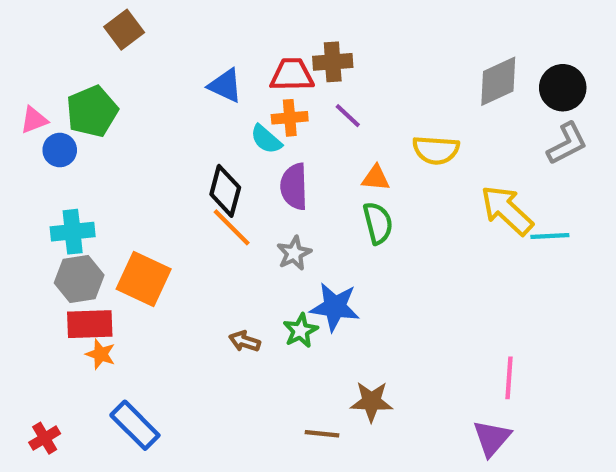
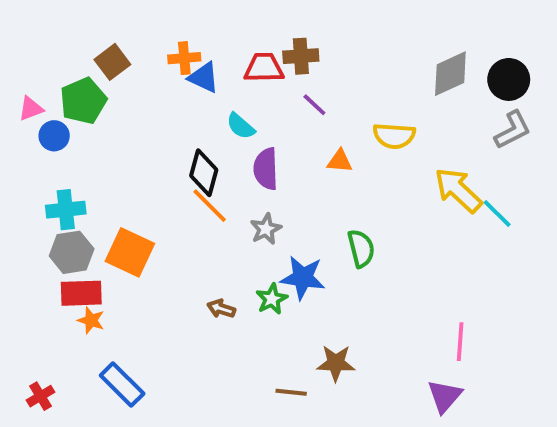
brown square: (124, 30) -> (112, 62), moved
orange cross: (290, 118) -> (184, 58), moved
green semicircle: (378, 223) -> (361, 248), moved
cyan line: (550, 236) -> (497, 214), turned 48

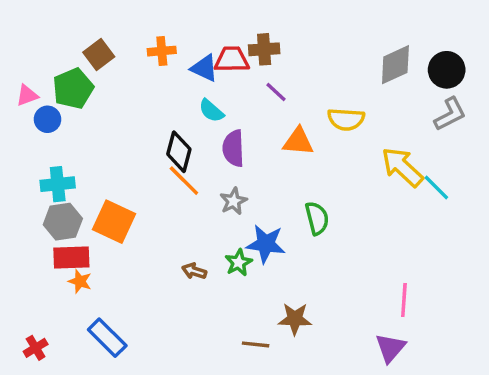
blue triangle: (204, 78) -> (204, 68), moved
orange triangle: (340, 161) -> (298, 141), size x1.4

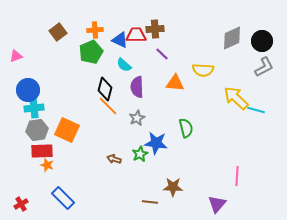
green pentagon: (73, 89) -> (91, 52), moved
blue circle: (47, 119) -> (28, 90), moved, size x1.5
cyan line: (436, 188) -> (256, 110), turned -30
purple triangle: (390, 348) -> (217, 204), moved

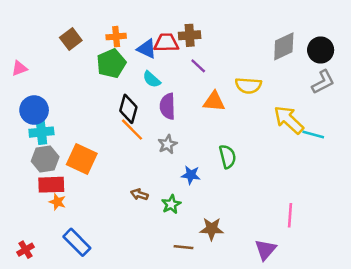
blue star: (156, 143) -> (191, 175), size x0.7
green star: (140, 154) -> (171, 204), moved

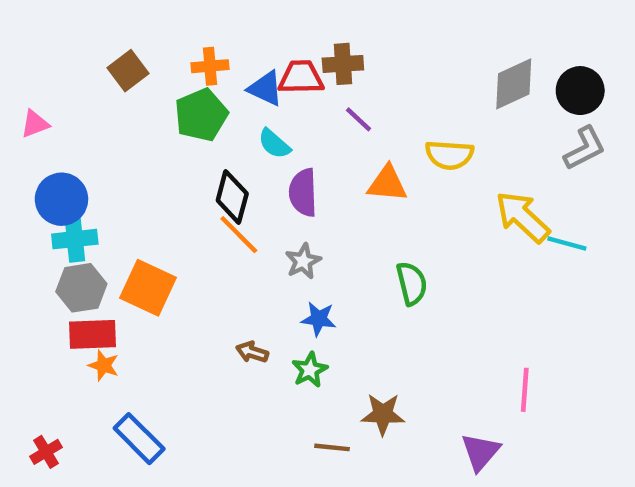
blue star: (191, 175) -> (319, 319), moved

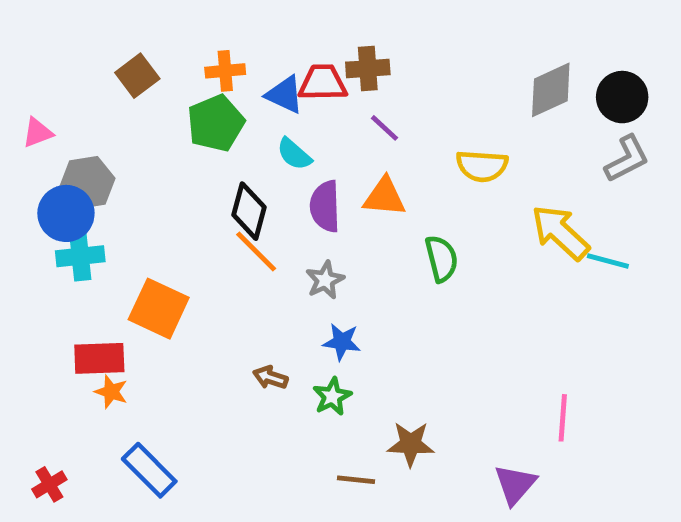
orange triangle: (387, 184) -> (384, 197), moved
green semicircle: (412, 283) -> (442, 259), moved
gray hexagon: (81, 288) -> (87, 183), moved

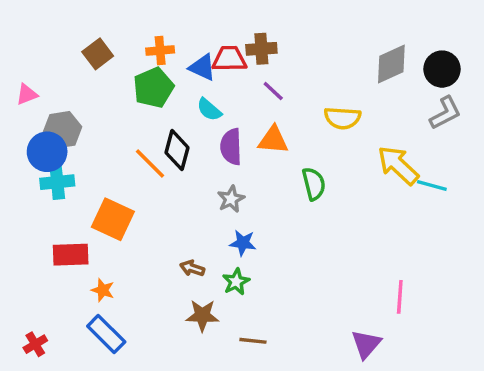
orange line: (256, 251) -> (150, 164), moved
orange star: (111, 392) -> (103, 290), moved
brown star: (411, 444) -> (202, 315), moved

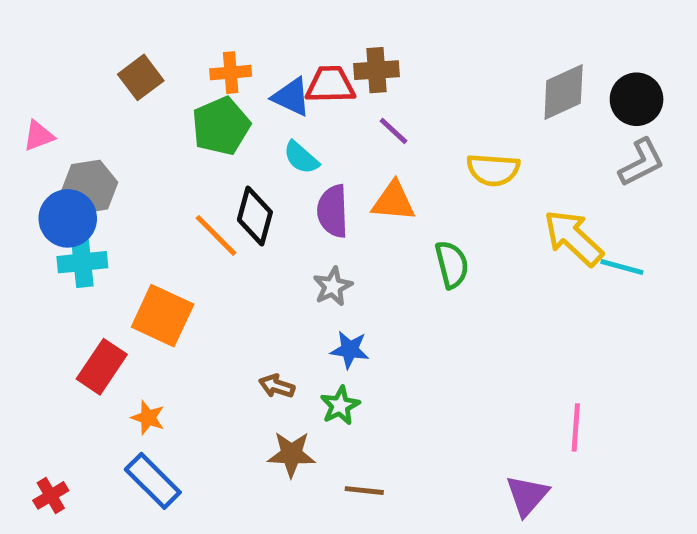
red rectangle: (71, 255) -> (102, 367), turned -54

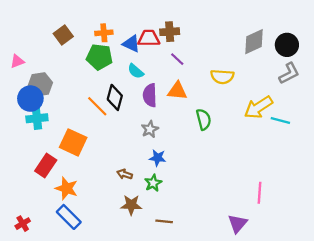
green pentagon: (221, 126) -> (99, 57), turned 30
yellow arrow: (573, 238) -> (258, 107), turned -76
orange star: (148, 418) -> (67, 188), size x1.5

